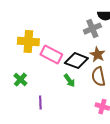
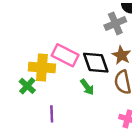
yellow cross: (28, 42) -> (42, 67), moved
black diamond: (76, 61) -> (96, 63), turned 50

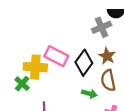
black diamond: (96, 63) -> (84, 63), turned 55
green arrow: (87, 87) -> (89, 94), moved, turned -40

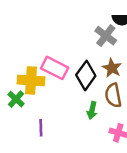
gray cross: (102, 27) -> (106, 36), turned -30
green arrow: (89, 94) -> (92, 110), turned 88

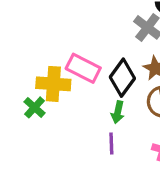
green arrow: (92, 110) -> (118, 112), moved
purple line: (41, 128) -> (111, 144), moved

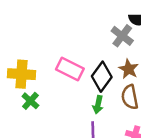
yellow cross: (53, 84) -> (21, 74), moved

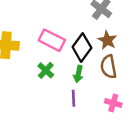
green cross: (30, 101) -> (46, 70), moved

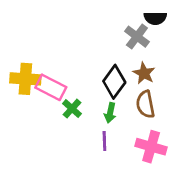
pink rectangle: (52, 40) -> (51, 87), moved
pink cross: (113, 103) -> (151, 147), size x1.5

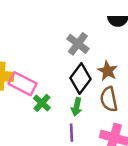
gray cross: (137, 37) -> (78, 44), moved

